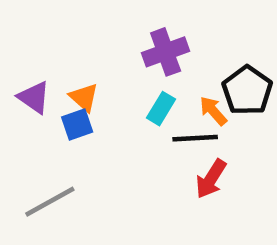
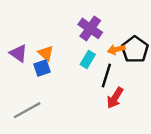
purple cross: (166, 52) -> (90, 28), turned -35
orange arrow: (213, 111) -> (116, 50), moved, turned -63
black line: (195, 138) -> (106, 76), turned -70

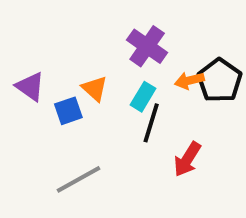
orange triangle: (46, 53) -> (95, 89), moved
black line: (106, 76) -> (151, 123), moved
gray line: (27, 110) -> (79, 179), moved

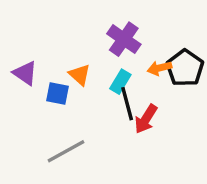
blue square: (68, 111) -> (57, 93), turned 30
black line: (151, 123) -> (127, 104), turned -32
red arrow: (187, 159) -> (146, 119), moved

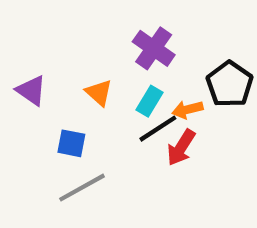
orange arrow: (159, 68) -> (187, 110), moved
blue square: (57, 93) -> (71, 143), moved
black line: (127, 104) -> (158, 129), turned 72

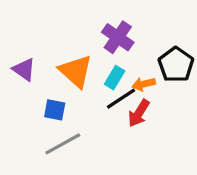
orange triangle: (99, 93) -> (76, 71), size x1.6

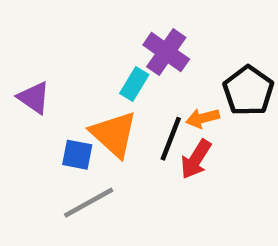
orange triangle: (76, 71) -> (114, 134), moved
cyan rectangle: (115, 78) -> (134, 84), moved
black line: (121, 99) -> (171, 139), turned -36

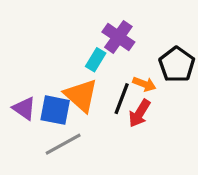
purple triangle: (34, 98) -> (24, 108), moved
orange arrow: (203, 118) -> (144, 84), turned -145
blue square: (77, 155) -> (55, 110), size x1.4

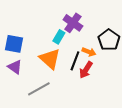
blue square: (55, 110) -> (14, 44), moved

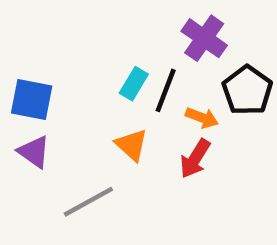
purple cross: (73, 23) -> (204, 38), moved
orange triangle: (50, 59) -> (132, 145), moved, size x0.7
black line: (75, 61) -> (166, 90), moved

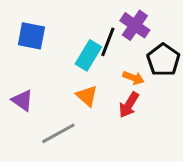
cyan rectangle: (134, 84) -> (88, 55), size x1.4
black line: (166, 90) -> (108, 42), moved
blue square: (32, 100) -> (31, 36), moved

